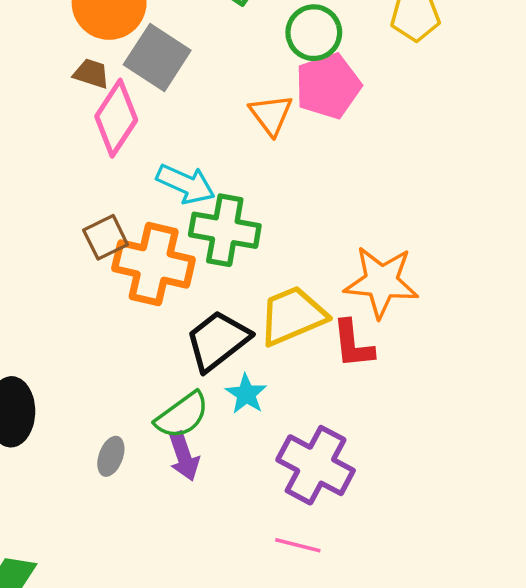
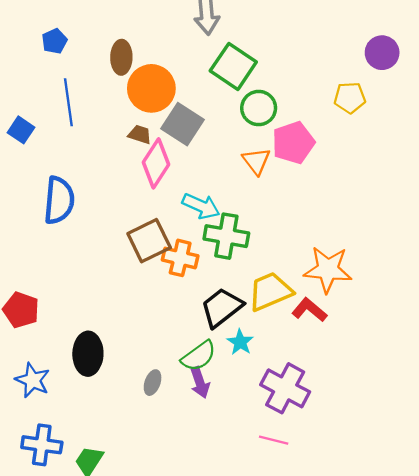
green circle: (314, 33) -> (259, 108), moved
brown square: (106, 237) -> (149, 241), size x1.5
orange cross: (154, 264) -> (180, 258), size x0.7
red L-shape: (353, 344) -> (309, 310), turned 136

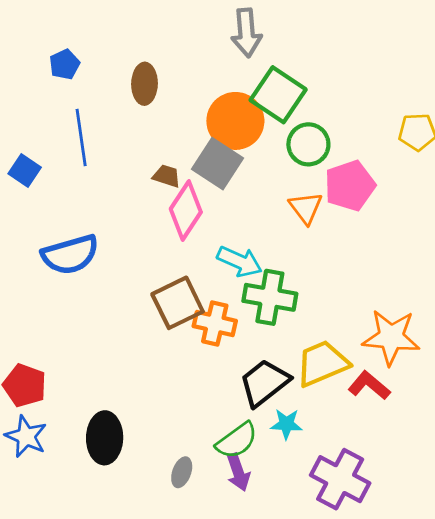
orange circle: (151, 88) -> (235, 121), moved
blue semicircle: (59, 200) -> (70, 255), turned 69
cyan star: (240, 342) -> (286, 424), turned -30
blue star: (33, 380) -> (26, 436), moved

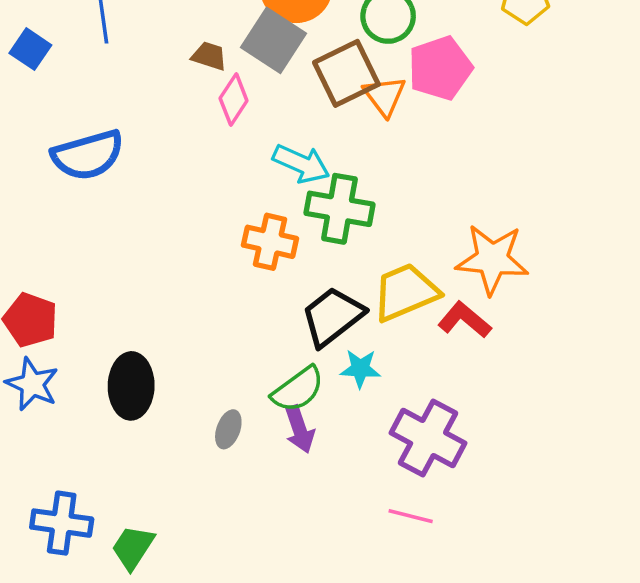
pink diamond: (186, 210) -> (234, 99), size x0.7
brown square: (178, 303) -> (346, 73), moved

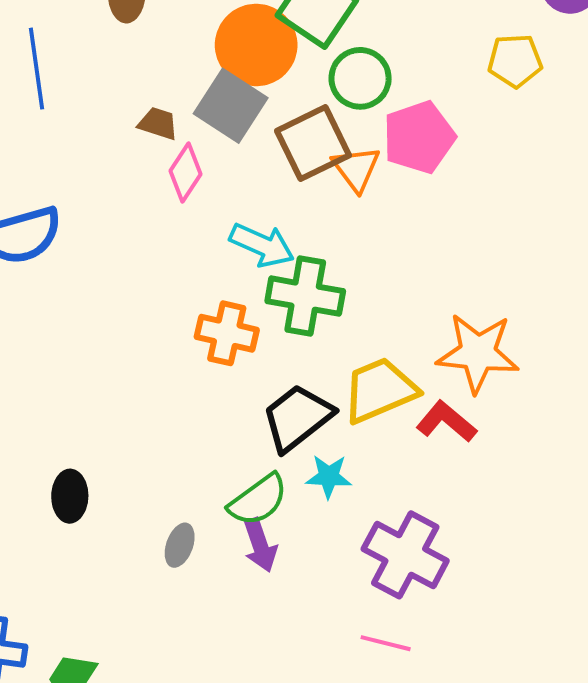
black ellipse: (131, 386) -> (70, 496), size x0.7

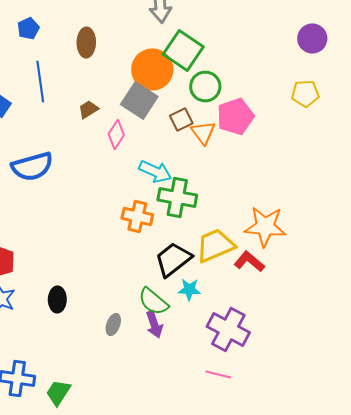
yellow pentagon: (515, 61) -> (305, 94), moved
brown trapezoid: (158, 123) -> (88, 110), moved, turned -50
brown square: (313, 143) -> (181, 120), size x0.6
green semicircle: (258, 500) -> (153, 302), turned 76

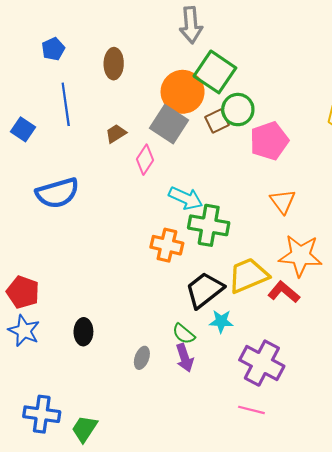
brown square: (181, 120) -> (217, 121), moved
orange triangle: (203, 132) -> (283, 201), moved
green semicircle: (153, 302) -> (184, 334), size x0.7

